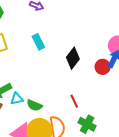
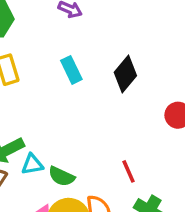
black diamond: (73, 58) -> (125, 74), moved

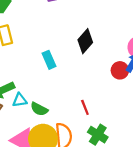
cyan rectangle: (71, 70) -> (49, 60), moved

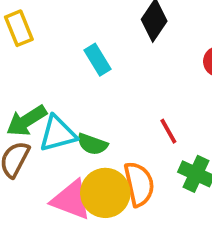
cyan triangle: (20, 100) -> (58, 134), size x1.5

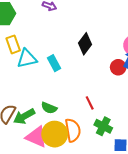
green arrow: (27, 121) -> (24, 116), moved
cyan triangle: (58, 134) -> (27, 59), moved

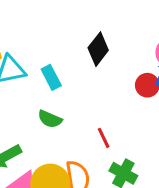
green semicircle: (49, 108) -> (50, 119), moved

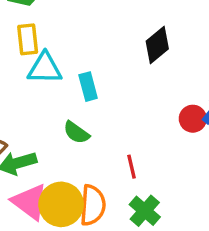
black diamond: (98, 49) -> (157, 45), moved

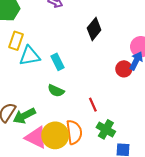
yellow rectangle: (28, 39) -> (16, 41), turned 36

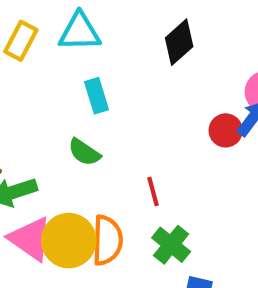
cyan triangle: (30, 56) -> (80, 32), moved

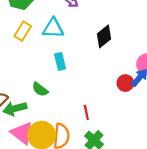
green semicircle: (84, 152) -> (40, 89), moved

